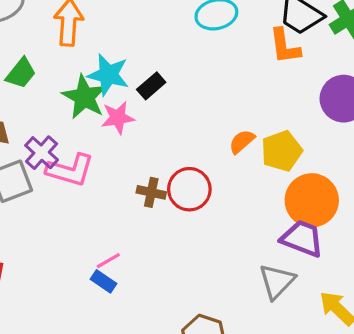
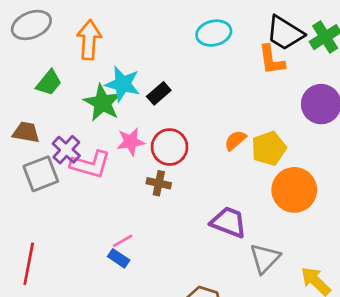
pink star: (118, 118) -> (131, 142), moved
red circle: (189, 189) -> (170, 147), moved
purple trapezoid: (302, 238) -> (229, 222), moved

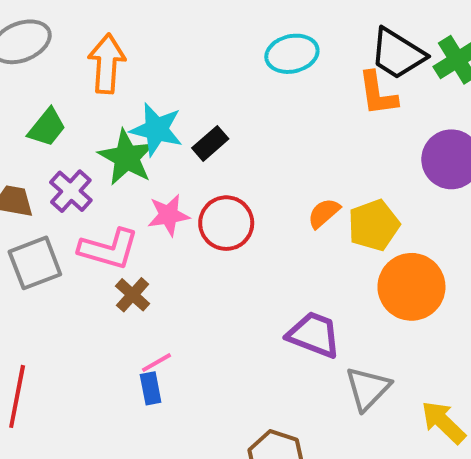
purple cross: (66, 150) -> (71, 191), moved
brown cross: (159, 183) -> (133, 295), moved, turned 30
blue rectangle: (119, 258) -> (151, 388), turned 45

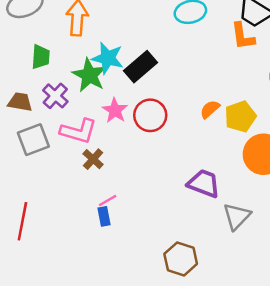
green trapezoid: (47, 127) -> (41, 57), turned -35
black rectangle: (210, 143) -> (141, 67), size x1.5
pink star: (168, 215) -> (115, 110), turned -30

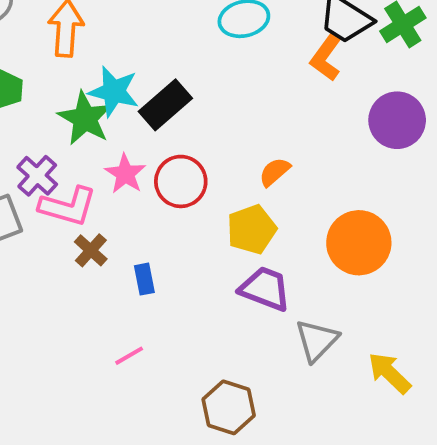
orange L-shape: (243, 36) -> (326, 57), turned 44
purple cross: (55, 96) -> (37, 176), moved
yellow pentagon: (240, 117) -> (252, 229), moved
pink line: (108, 201) -> (129, 356), moved
blue rectangle: (104, 216) -> (144, 279), moved

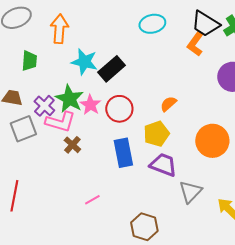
green star: (85, 118) -> (69, 99), moved
blue rectangle: (144, 279) -> (123, 153), moved, size x1.8

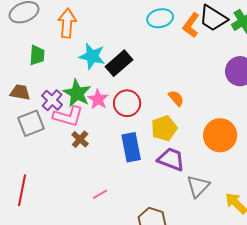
orange L-shape: (195, 44) -> (191, 25), moved
orange semicircle: (168, 104) -> (176, 98), turned 90

